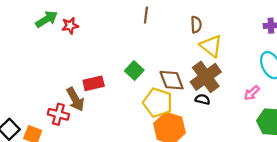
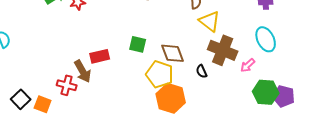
green square: (134, 70) -> (138, 44), turned -30
brown cross: (206, 77) -> (223, 50), moved, turned -32
black semicircle: (203, 99) -> (202, 71), turned -128

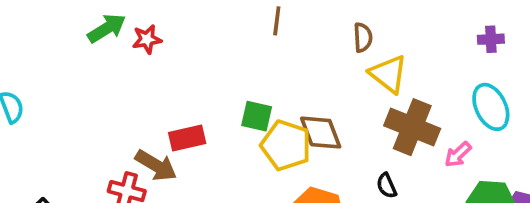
brown arrow: (83, 71) -> (156, 165), turned -30
black semicircle: (202, 71) -> (387, 186), moved
yellow pentagon: (160, 74) -> (286, 145), moved

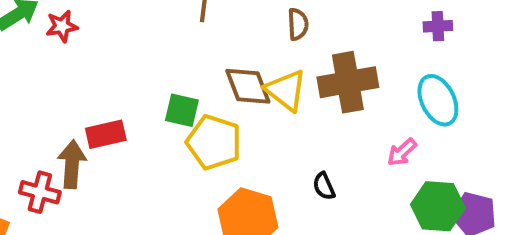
yellow triangle: (388, 74) -> (286, 90), moved
brown cross: (412, 127) -> (348, 82), moved, turned -32
brown diamond: (321, 133) -> (248, 86), moved
brown arrow: (156, 165) -> (72, 164), turned -117

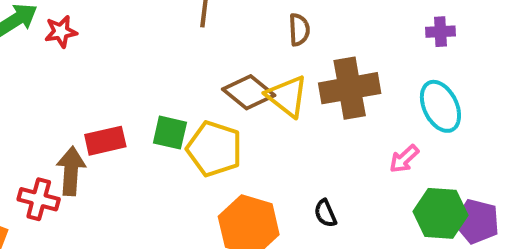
brown diamond: (248, 86) -> (249, 92), turned -30
green square: (182, 110) -> (170, 133), moved
black semicircle: (324, 186) -> (325, 213), moved

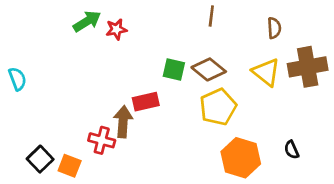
brown diamond: (249, 92) -> (209, 69), moved
green square: (170, 133) -> (174, 69), moved
yellow pentagon: (214, 149) -> (218, 107), turned 30

